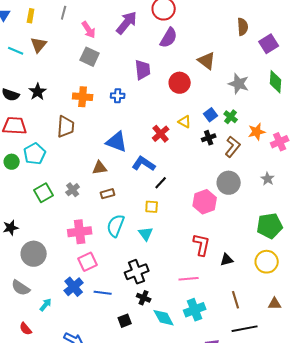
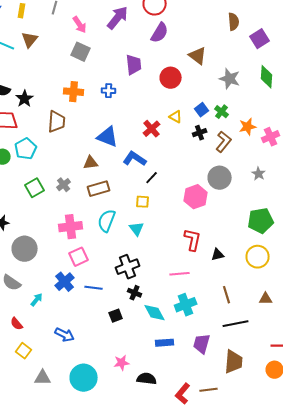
black star: (38, 92) -> (25, 99), moved
brown rectangle: (108, 194) -> (99, 189), size x1.5

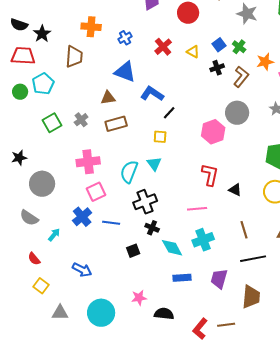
blue cross: (109, 91) -> (125, 38), moved, turned -32
red cross: (152, 129) -> (163, 47), moved
cyan semicircle: (107, 221) -> (129, 172), moved
black triangle: (218, 255) -> (235, 190), turned 40

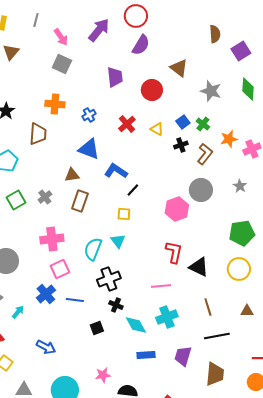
brown rectangle: (116, 124) -> (80, 201), turned -55
black triangle: (235, 190) -> (199, 267), size x1.5

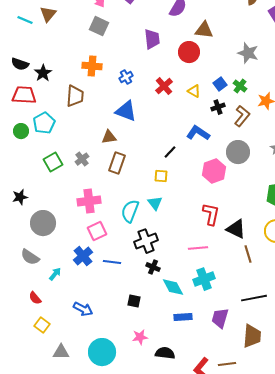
brown triangle: (179, 68) -> (204, 30), moved, turned -30
blue L-shape: (116, 171) -> (198, 133), moved
brown line: (208, 307) -> (248, 254), moved
black square: (97, 328) -> (134, 301), moved, turned 32

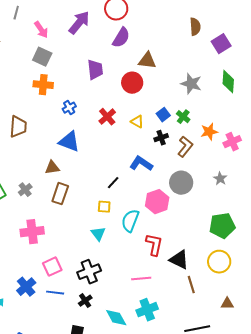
orange cross: (92, 66) -> (43, 85), moved
cyan semicircle: (130, 211) -> (130, 221), moved
pink square: (97, 231) -> (52, 267), moved
black cross: (153, 267) -> (85, 301), moved, turned 32

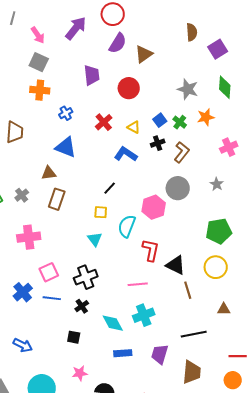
brown triangle: (147, 61) -> (144, 54), moved, turned -42
orange star: (209, 132) -> (206, 117), moved
blue L-shape: (141, 164) -> (126, 154), moved

